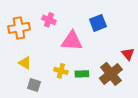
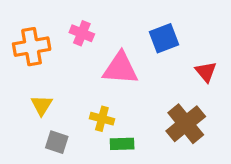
red triangle: (128, 54) -> (206, 72), moved
yellow triangle: (25, 63) -> (42, 105), turned 32
green rectangle: (82, 74) -> (122, 144), moved

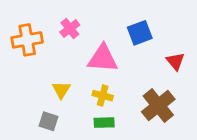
pink cross: (82, 33) -> (70, 29), turned 30
yellow triangle: (42, 105) -> (61, 90), moved
yellow cross: (102, 119) -> (103, 96), moved

